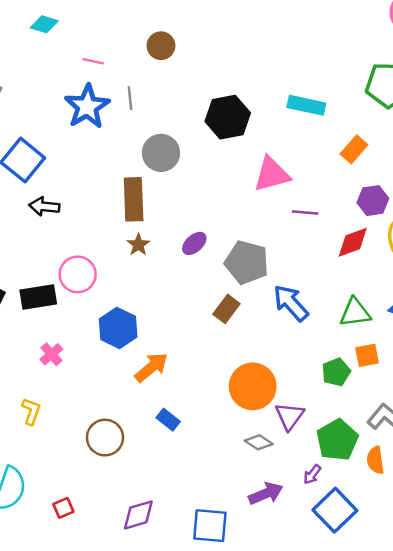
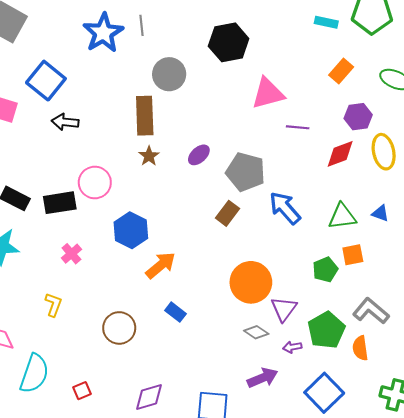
cyan rectangle: (306, 105) -> (326, 22), moved, size x0.7
purple arrow: (312, 474) -> (292, 347), moved, turned 42

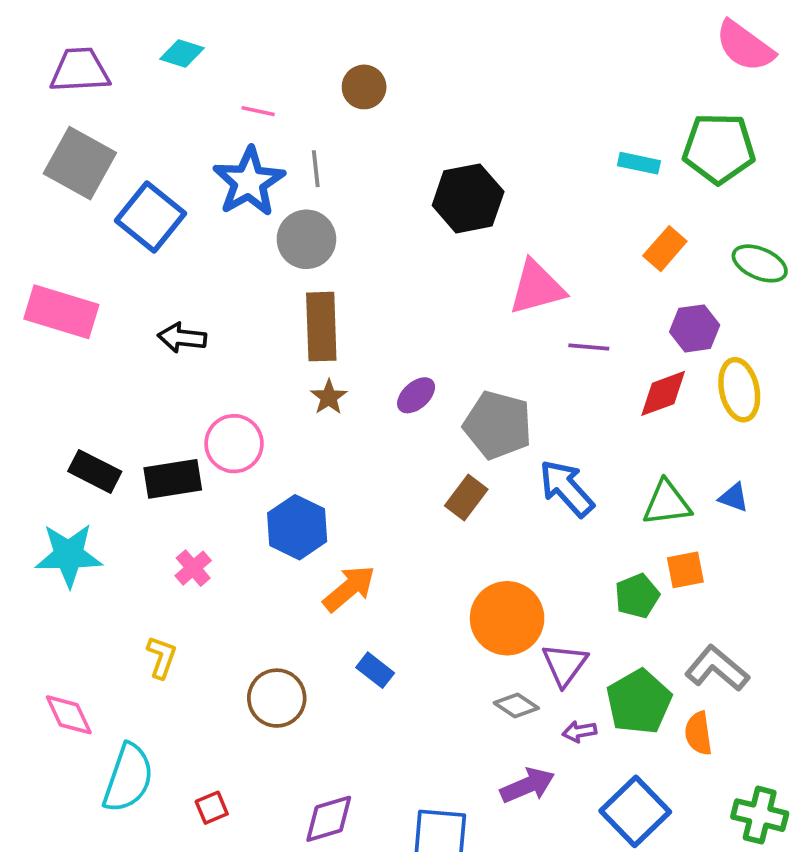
gray circle: (169, 74) -> (306, 239), moved
blue square: (46, 81) -> (150, 217), moved

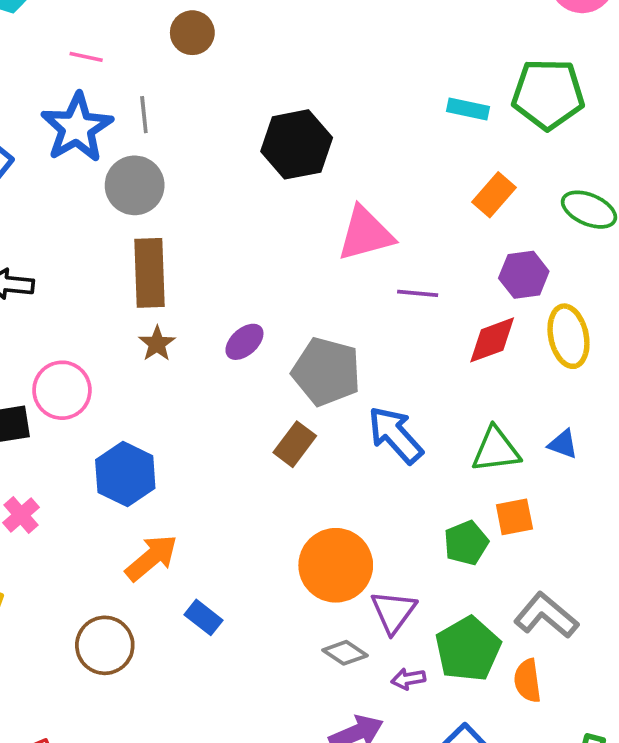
orange arrow: (349, 588) -> (151, 558), moved

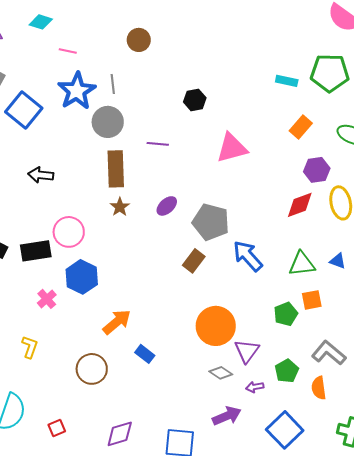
pink line: (86, 57) -> (68, 51), moved
black hexagon: (297, 144) -> (195, 100), size x0.6
purple line: (418, 293) -> (158, 144), moved
blue hexagon: (125, 474) -> (82, 277), moved
green pentagon: (468, 649) -> (287, 371), size x0.7

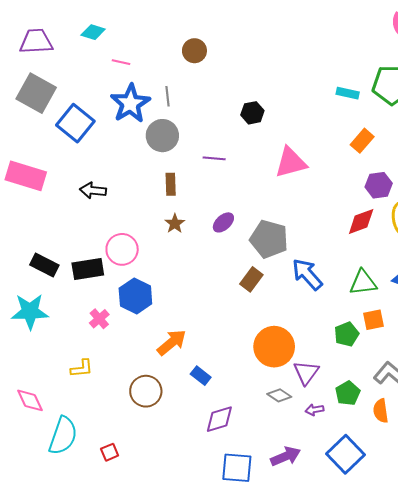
brown rectangle: (116, 169) -> (171, 184), size x0.6
yellow L-shape: (30, 347) -> (82, 368), turned 65
purple arrow: (227, 416) -> (286, 456), moved
purple diamond: (120, 434) -> (219, 419), moved

